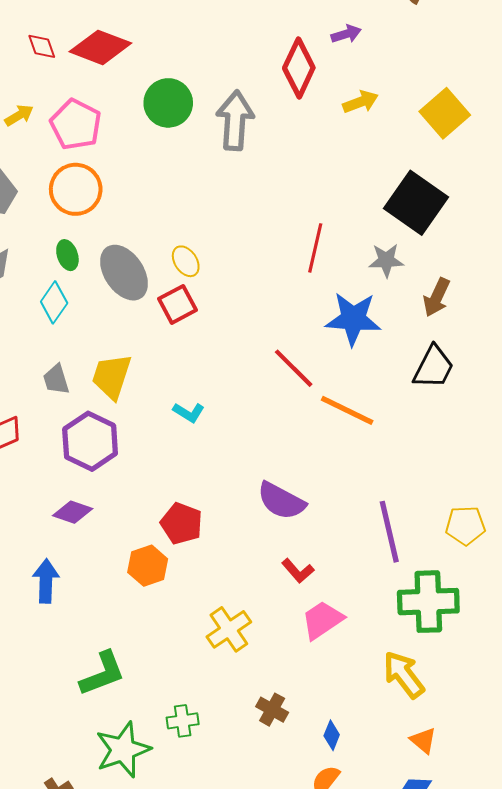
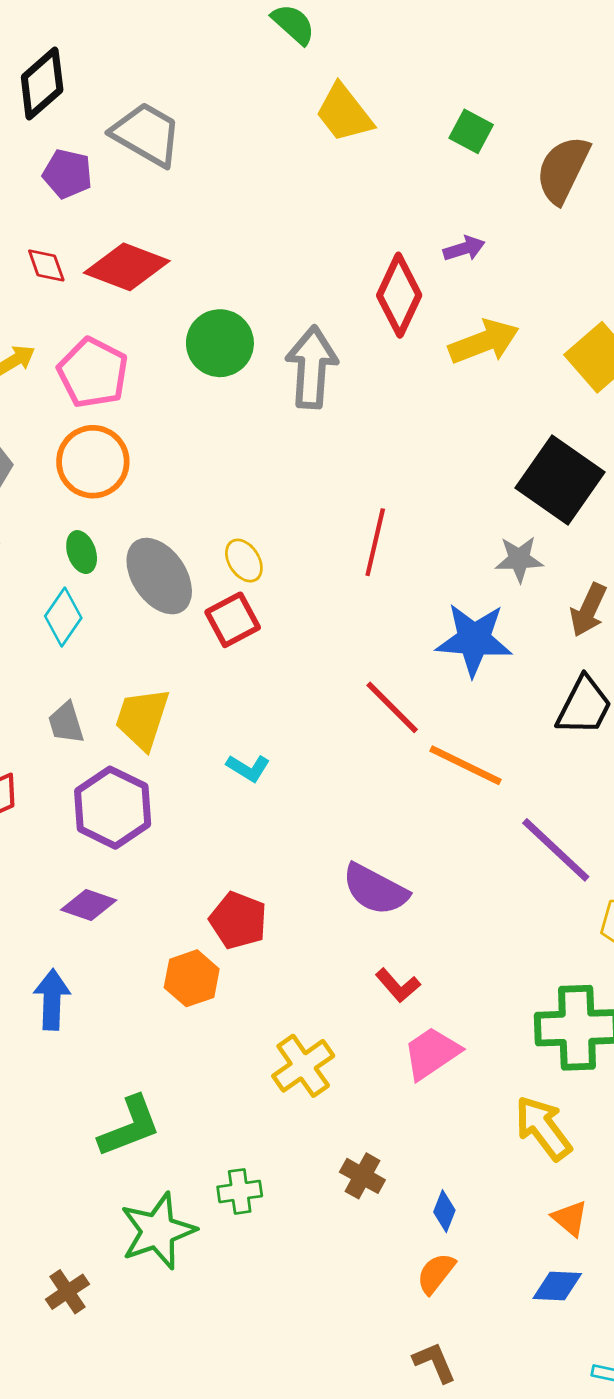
yellow arrow: (360, 102) -> (484, 342), size x1.4
red line: (315, 248) -> (375, 542), moved
purple line: (389, 532) -> (556, 850), moved, turned -34

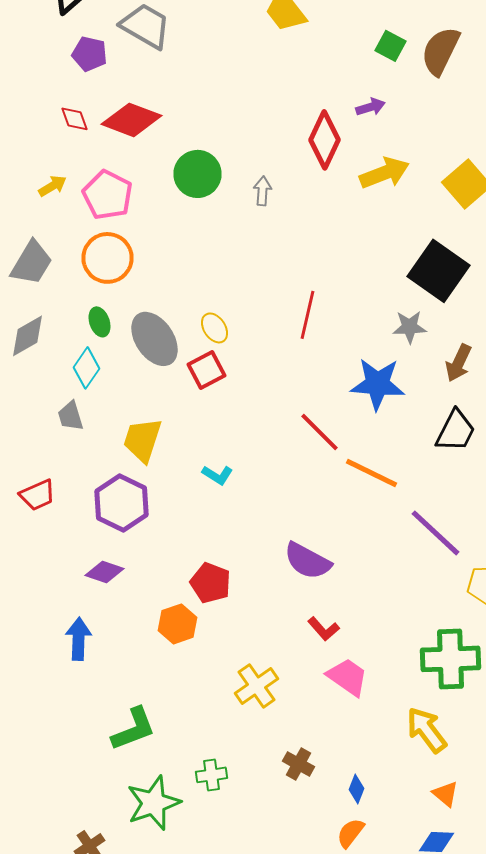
green square: (471, 131) -> (390, 46), moved
gray arrow: (312, 367) -> (262, 191), size x0.5
gray trapezoid: (66, 723) -> (70, 416), moved
pink trapezoid: (432, 1053) -> (348, 677), turned 69

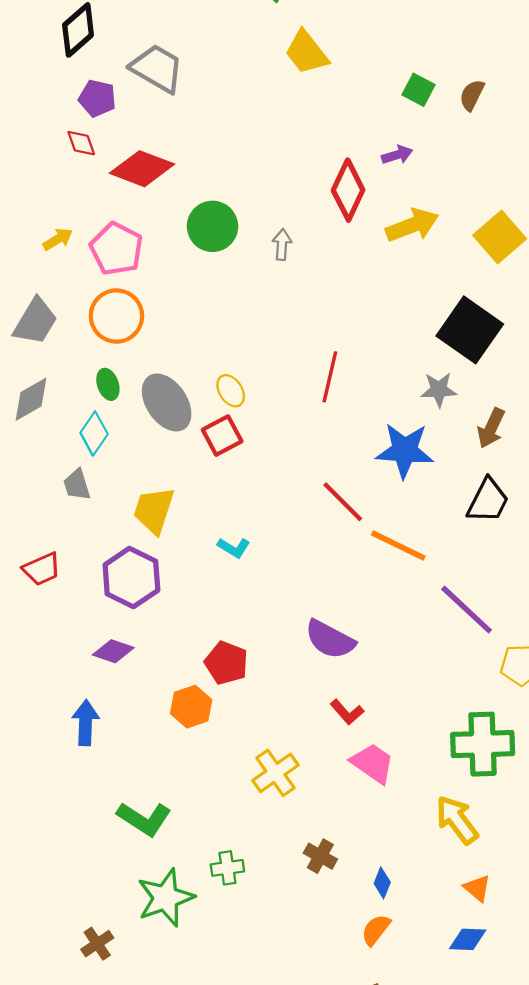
brown semicircle: (440, 51) -> (472, 95), size x0.6
red diamond: (74, 119) -> (81, 143), moved
green L-shape: (134, 729) -> (144, 819), turned 54

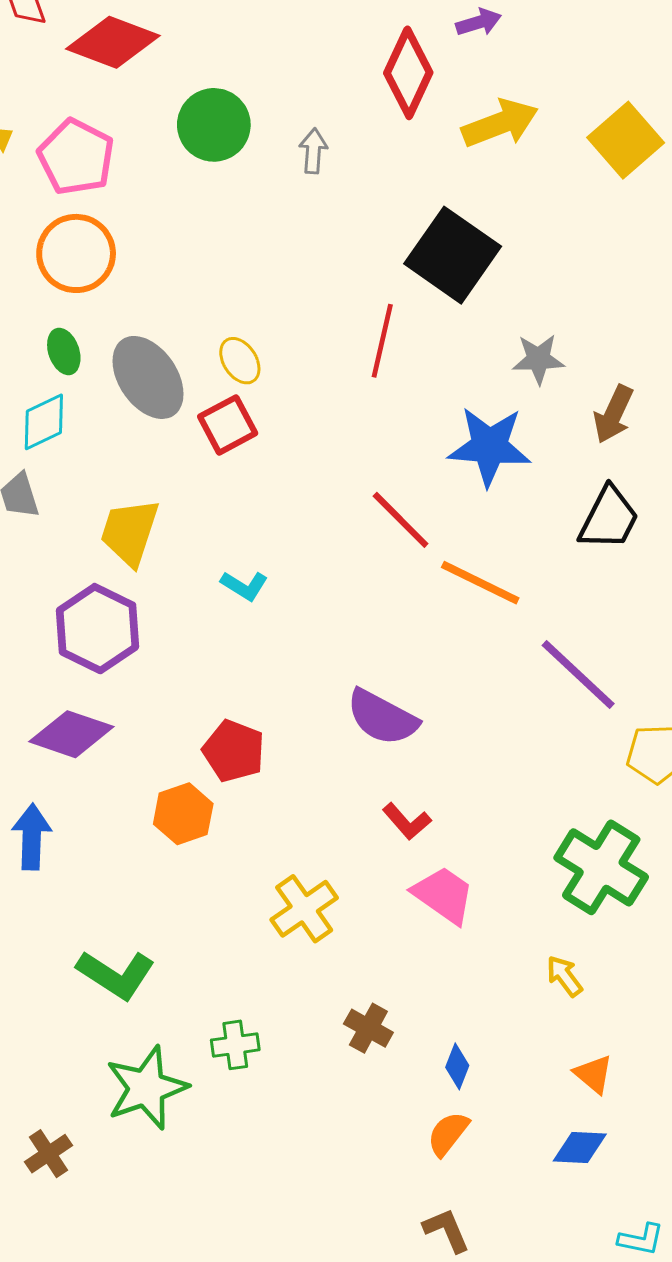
black square: (470, 330) -> (453, 255), moved
cyan diamond: (94, 433) -> (44, 422), turned 30
purple diamond: (113, 651) -> (71, 734), size x1.4
green cross: (483, 744) -> (601, 867), turned 34
yellow arrow: (457, 820) -> (564, 976), size x0.6

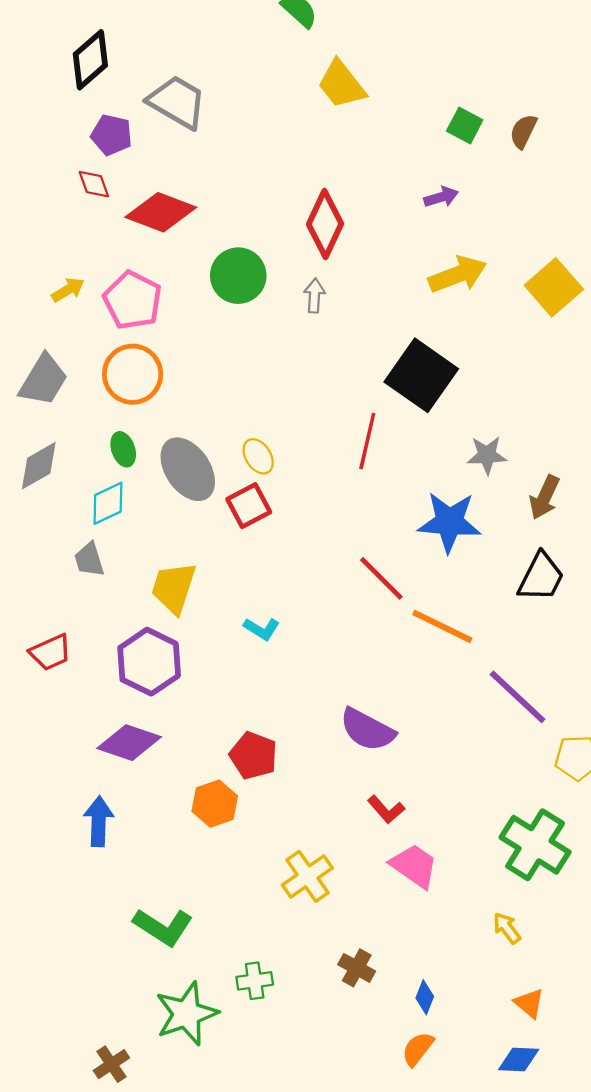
red diamond: (408, 73) -> (325, 224), moved

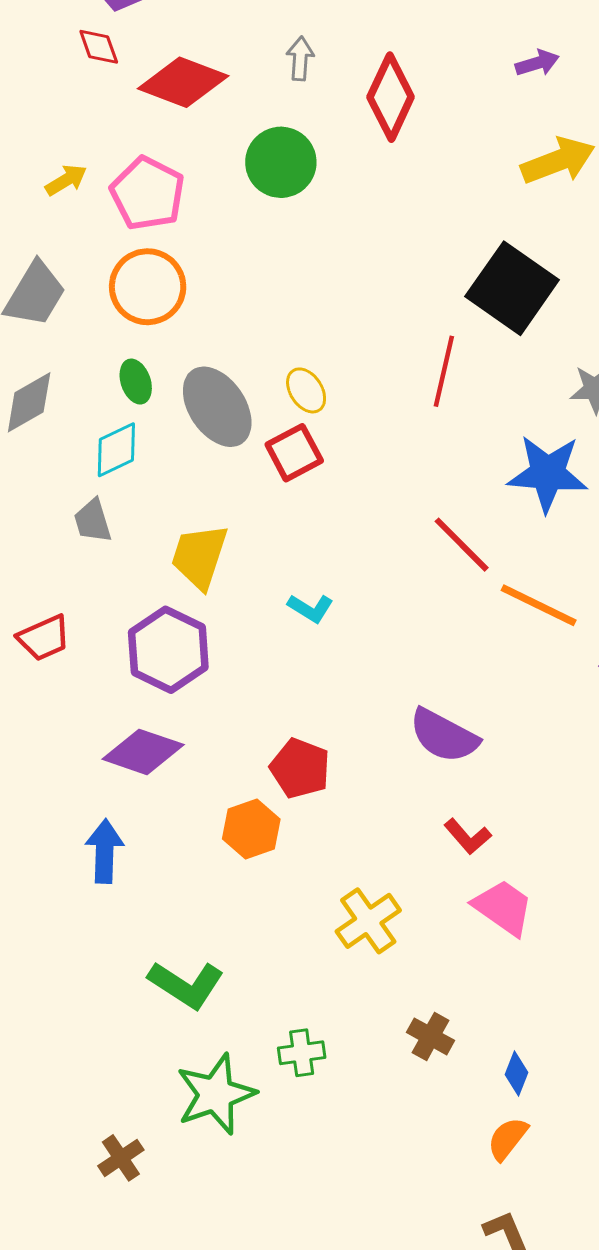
gray arrow: (314, 296) -> (300, 59), moved

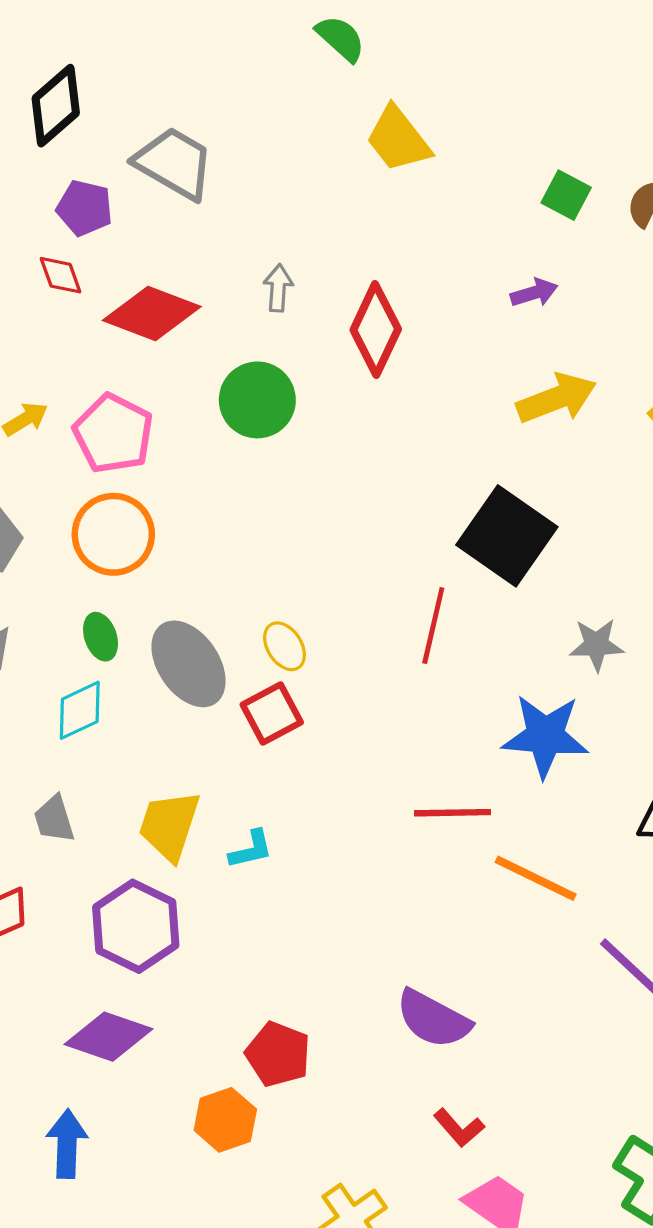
gray trapezoid: (93, 521) -> (54, 819), moved
red line: (462, 545) -> (452, 813), turned -46
cyan L-shape: (311, 608) -> (251, 849), moved, turned -45

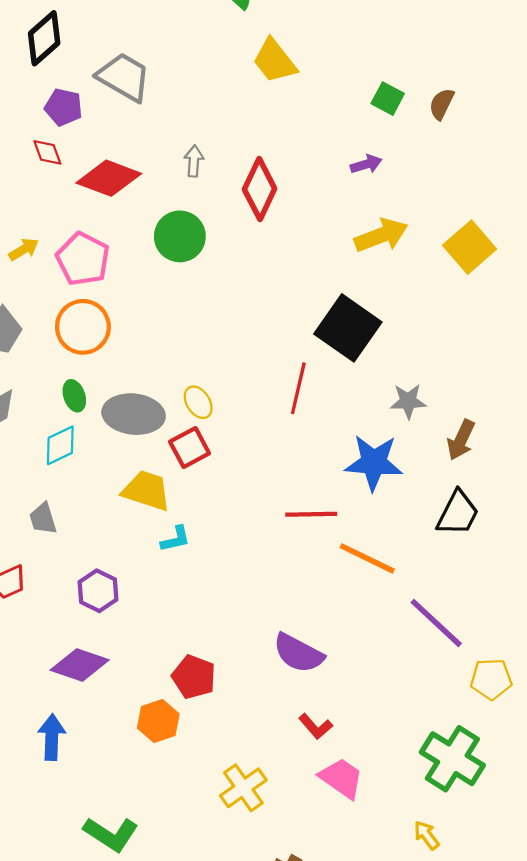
gray ellipse: (189, 664) -> (134, 414), turned -50
yellow trapezoid: (169, 825) -> (146, 491), moved, turned 90
purple hexagon: (136, 926) -> (98, 591), size x0.7

